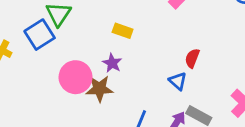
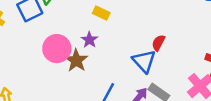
blue triangle: (178, 81) -> (144, 61), size x1.5
brown star: (99, 89) -> (76, 61), turned 30

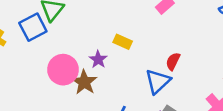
yellow rectangle: (101, 13) -> (123, 42), moved
blue triangle: (144, 61) -> (158, 81), turned 30

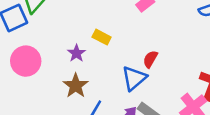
pink circle: (63, 70) -> (26, 61), moved
brown star: (84, 82) -> (76, 86), moved

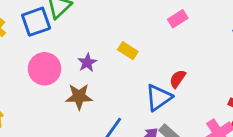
purple star: (76, 53) -> (87, 63), moved
brown star: (76, 86) -> (79, 97), moved, turned 30

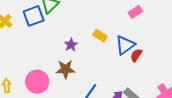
pink circle: (45, 69) -> (37, 82), moved
blue triangle: (159, 98) -> (125, 45), moved

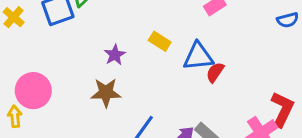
blue triangle: (125, 45) -> (198, 56), turned 30
pink circle: (37, 82) -> (33, 91), moved

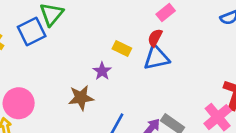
purple star: (115, 55) -> (102, 71), moved
red semicircle: (215, 72) -> (155, 38), moved

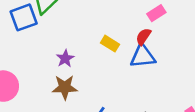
purple star: (102, 71) -> (65, 59), moved

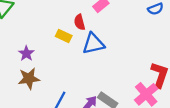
red semicircle: (143, 37) -> (79, 22), moved, turned -42

